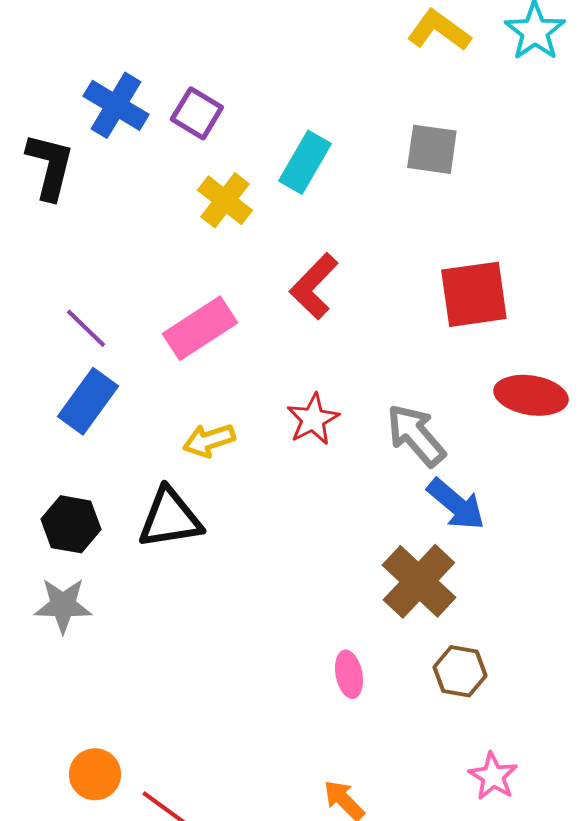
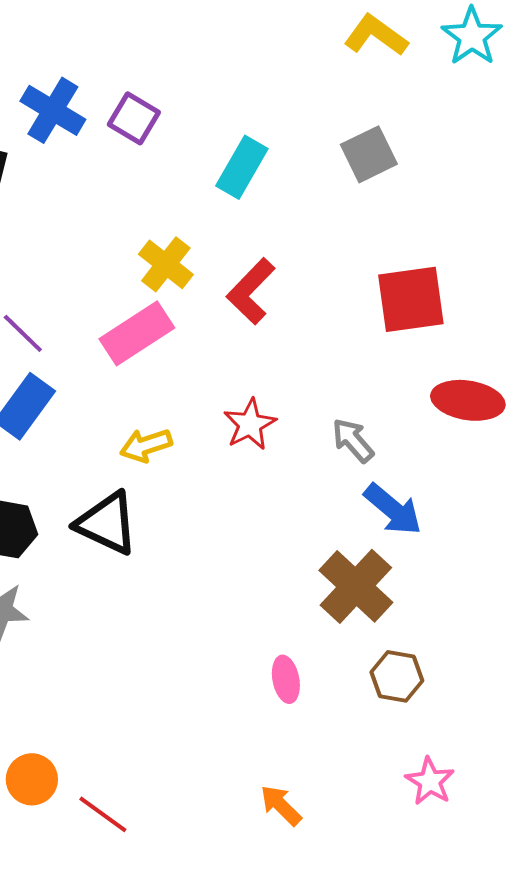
gray square: (432, 149) -> (369, 154), turned -34
yellow cross: (225, 200) -> (166, 264), moved
gray arrow: (416, 435) -> (353, 440), size x0.7
black triangle: (170, 518) -> (107, 523), turned 34

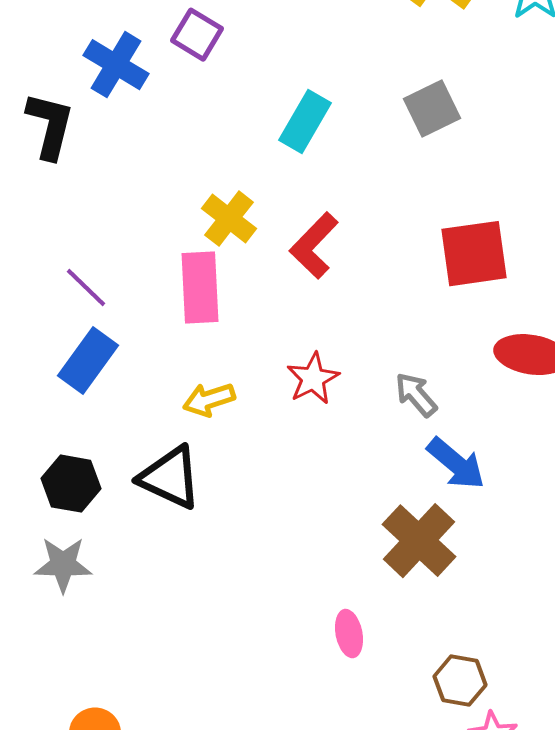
purple square: (134, 118) -> (197, 35), moved
pink rectangle: (137, 333) -> (200, 288), turned -60
brown hexagon: (397, 676) -> (460, 681), moved

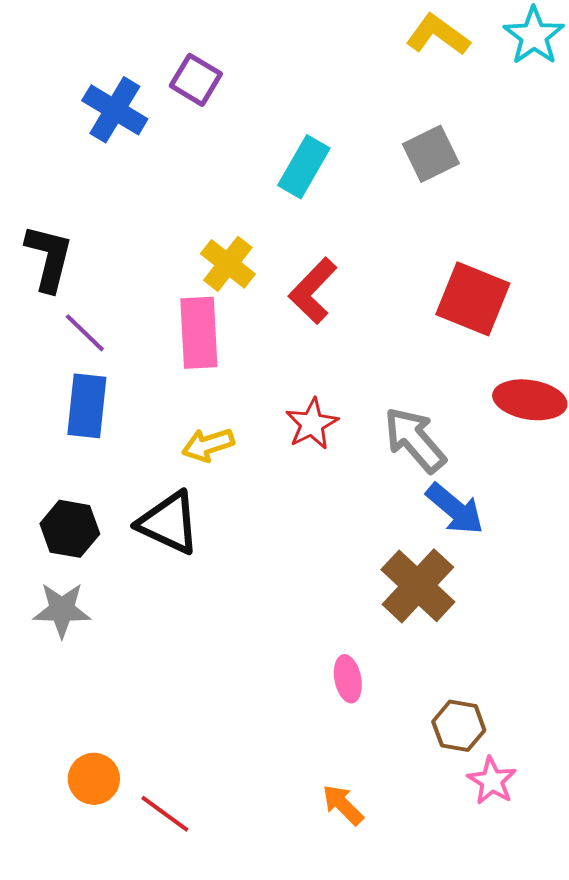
black L-shape: (50, 126) -> (49, 258), moved
red square: (474, 254) -> (473, 299), turned 30
blue rectangle: (88, 361) -> (87, 406), turned -30
gray arrow: (416, 395) -> (415, 440), size x1.5

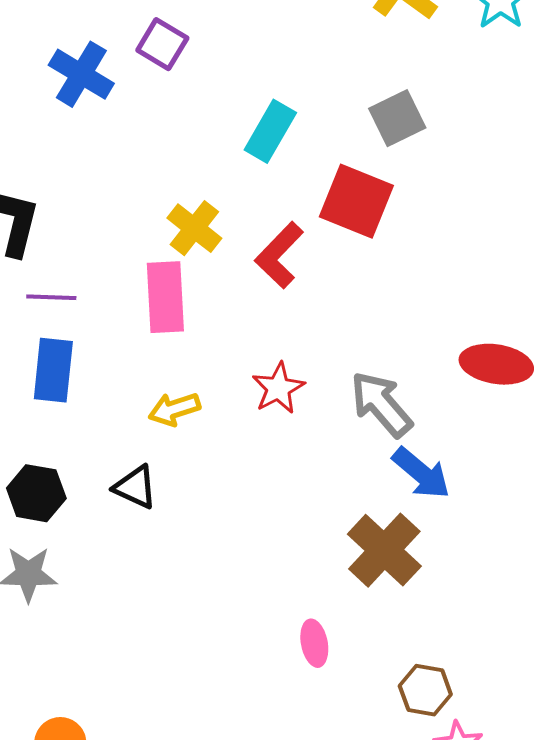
red square: (473, 299) -> (356, 201), moved
purple line: (85, 333) -> (51, 297), turned -42
black triangle: (169, 523) -> (135, 487), size x0.7

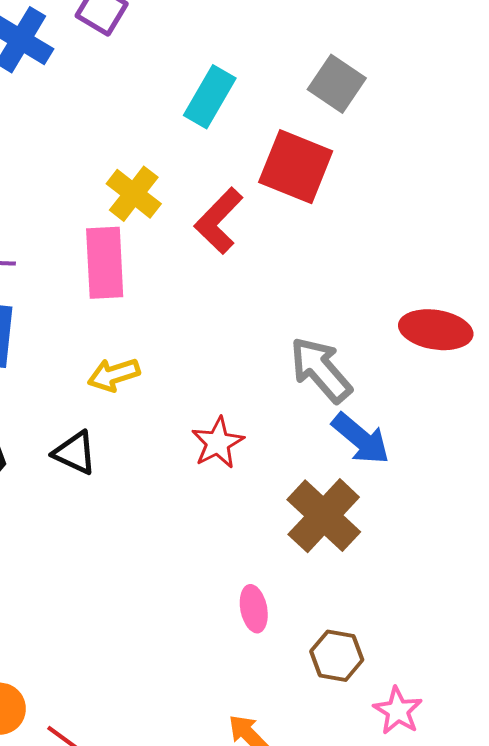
gray square: (397, 118) -> (337, 84), turned -30
red star: (278, 388) -> (218, 443), moved
brown hexagon: (425, 690) -> (337, 656), moved

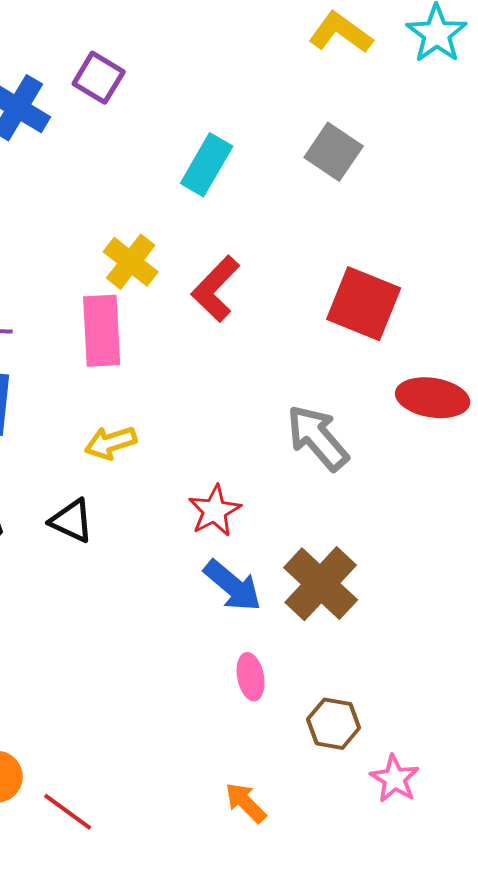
red square: (296, 167) -> (364, 304), moved
blue arrow: (361, 439) -> (233, 586), moved

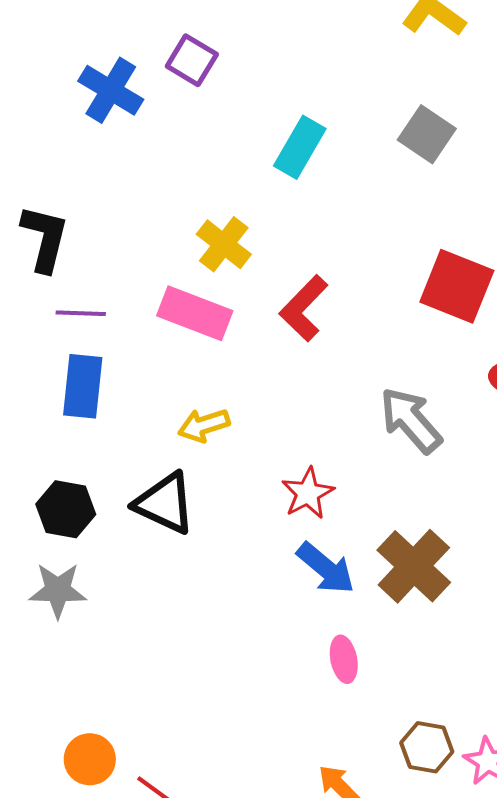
red L-shape: (216, 289) -> (304, 308), moved
pink rectangle: (102, 331) -> (195, 313), turned -66
black triangle: (72, 521) -> (165, 503), size x1.4
brown hexagon: (334, 724) -> (427, 747), moved

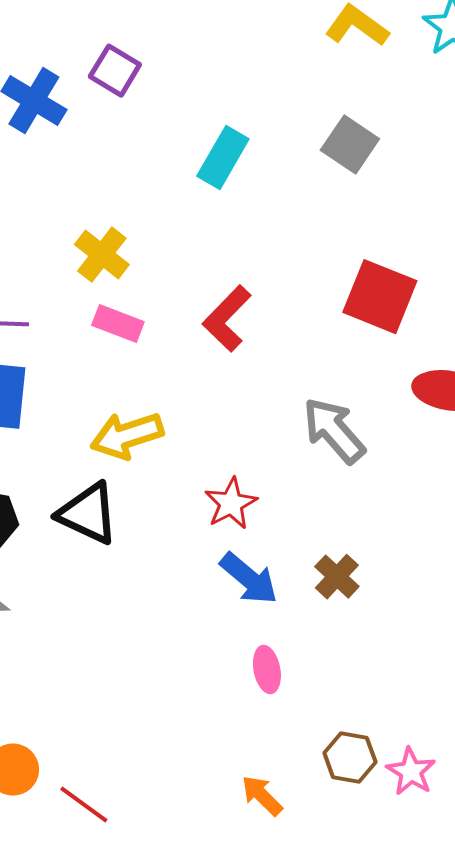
yellow cross: (224, 244) -> (102, 255), moved
pink rectangle: (195, 313) -> (118, 324), size x0.7
yellow arrow: (204, 425) -> (127, 436), size x1.4
brown cross: (414, 566) -> (337, 577), size x0.6

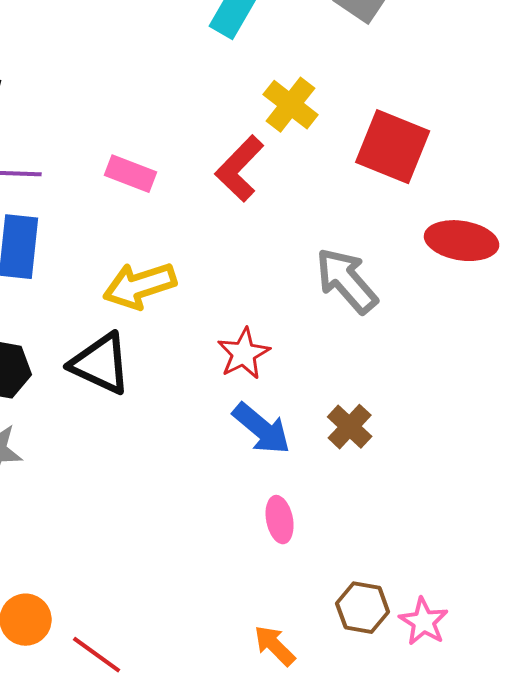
yellow cross: (102, 255) -> (291, 105), moved

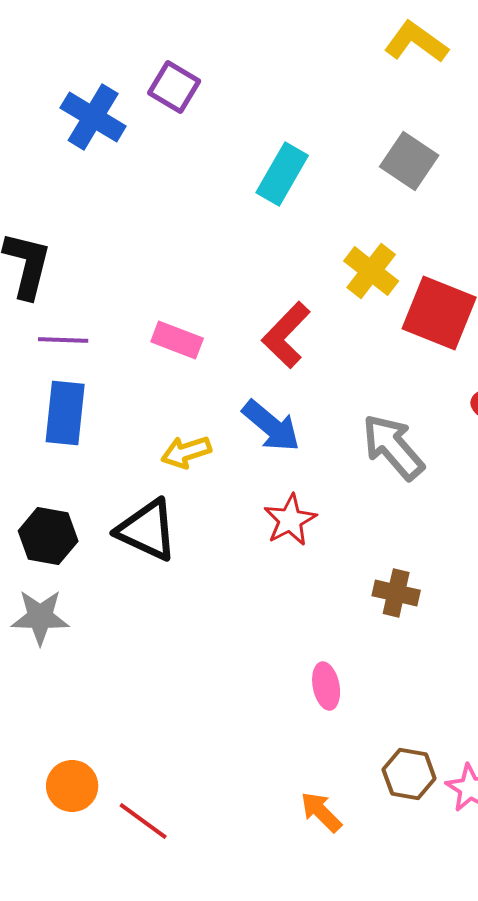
yellow cross: (291, 105) -> (371, 271), moved
yellow arrow: (140, 286) -> (186, 452), size x0.7
brown cross: (350, 427) -> (396, 593), turned -30
blue arrow: (262, 429) -> (271, 426), moved

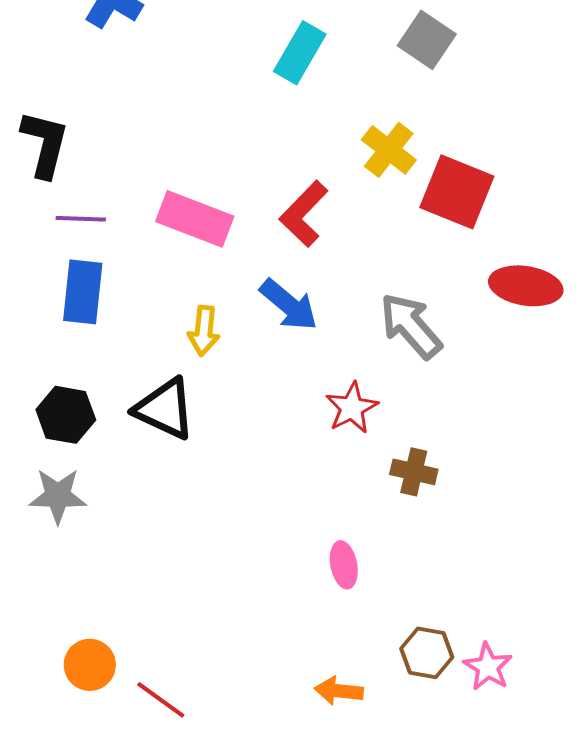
pink rectangle: (177, 340) -> (195, 219), size x1.5
yellow arrow: (186, 452) -> (204, 331), turned -66
red star: (290, 520) -> (352, 408), moved
orange arrow: (321, 812) -> (339, 691), turned -39

